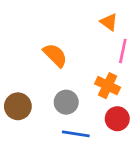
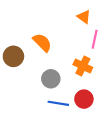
brown circle: (18, 106) -> (13, 56), moved
red circle: (117, 119) -> (84, 99), moved

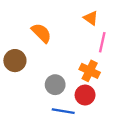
orange semicircle: (42, 42) -> (41, 33), moved
red circle: (84, 99) -> (85, 95), moved

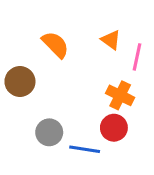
orange triangle: (91, 18) -> (111, 40), moved
gray circle: (55, 85) -> (49, 132), moved

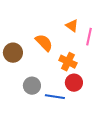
orange semicircle: (55, 45) -> (44, 43), moved
orange cross: (120, 95) -> (68, 62), moved

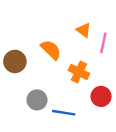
red circle: (74, 83) -> (101, 96), moved

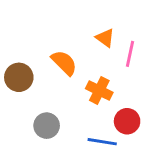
blue line: (64, 113) -> (102, 142), moved

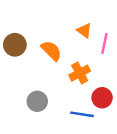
brown circle: (19, 77) -> (15, 45), moved
orange cross: (99, 90) -> (80, 73), turned 36

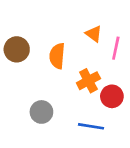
orange semicircle: (51, 51) -> (57, 56), turned -130
red circle: (102, 98) -> (112, 96), moved

